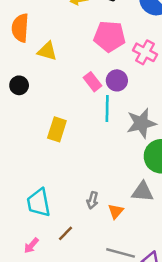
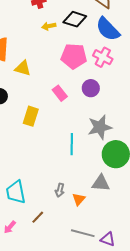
pink cross: (145, 52) -> (103, 57), moved
purple circle: (117, 80) -> (91, 88), moved
cyan line: (107, 109) -> (72, 144), moved
yellow rectangle: (57, 129) -> (31, 116), moved

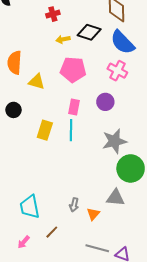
pink pentagon: (74, 56) -> (73, 70), moved
pink rectangle: (60, 93) -> (74, 107), turned 49
cyan line: (72, 144) -> (71, 130), moved

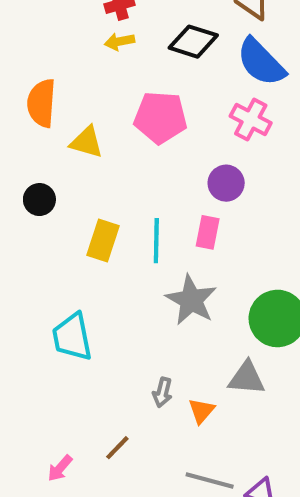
yellow arrow: (63, 39) -> (119, 42), moved
pink rectangle: (74, 107) -> (208, 232), moved
gray star: (114, 141) -> (191, 300), moved, turned -30
cyan trapezoid: (30, 207) -> (72, 337), moved

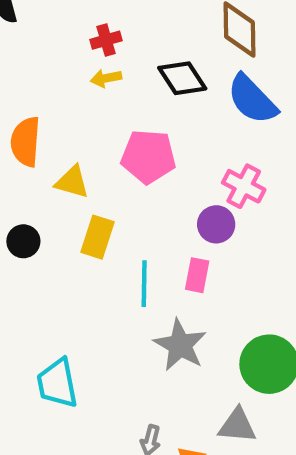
black diamond: (193, 42) -> (182, 78), turned 39
pink cross: (251, 120) -> (244, 186), moved
yellow rectangle: (103, 241) -> (98, 237), moved

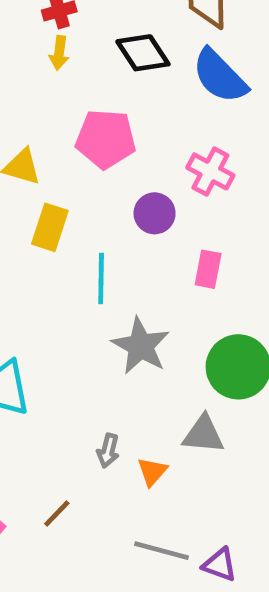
yellow arrow: (106, 78) -> (59, 53), turned -72
purple circle: (216, 224) -> (155, 213), moved
pink rectangle: (197, 275) -> (208, 269), moved

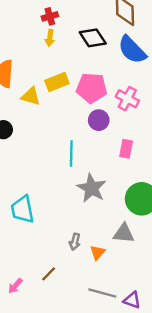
pink pentagon: (106, 139) -> (92, 88), moved
yellow rectangle: (50, 227) -> (57, 82), moved, turned 50

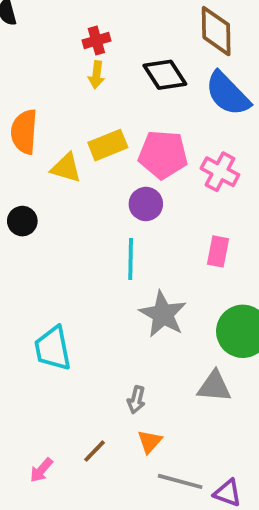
purple circle: (99, 120) -> (146, 204), moved
orange triangle: (98, 252) -> (150, 442), moved

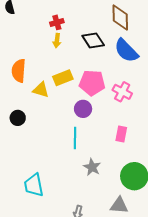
gray star: (163, 314) -> (92, 167), size x0.7

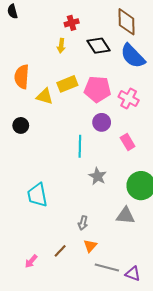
red cross: (57, 22) -> (72, 23), moved
purple circle: (83, 109) -> (102, 122), moved
pink rectangle: (121, 134) -> (128, 142), turned -42

